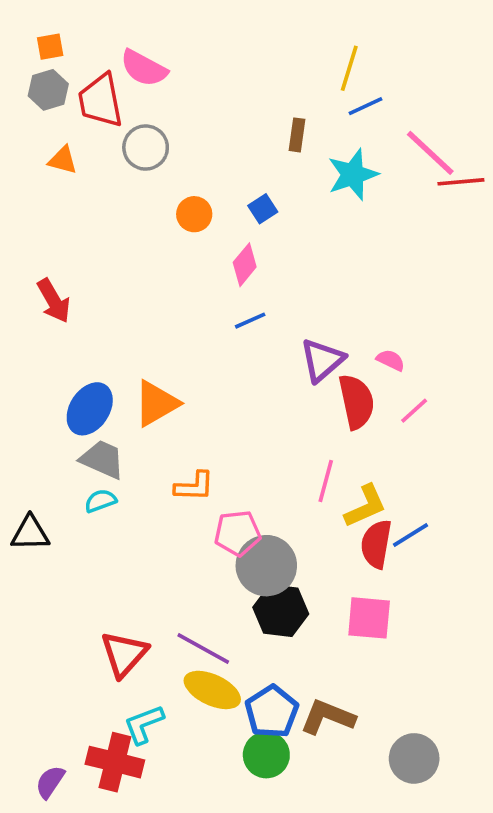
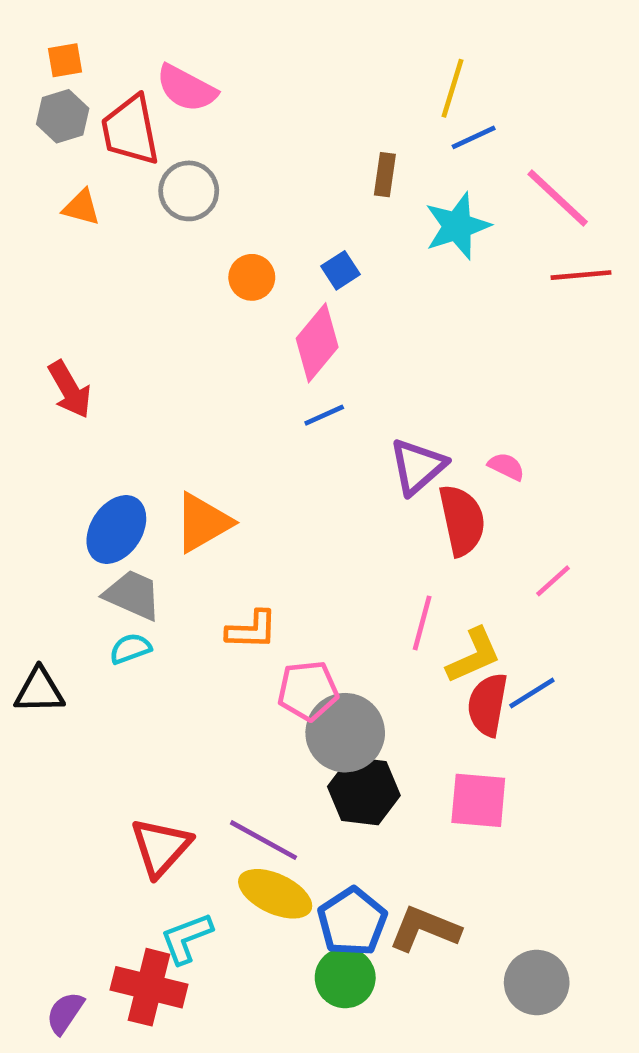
red line: (461, 182) -> (581, 275), moved
pink diamond: (245, 265) -> (317, 343), size x1.4
pink line: (414, 411) -> (553, 581), moved

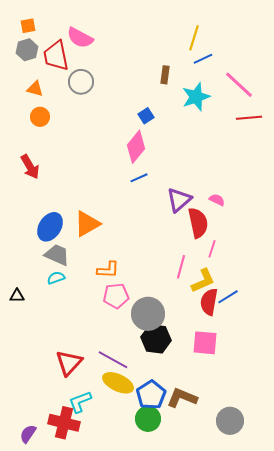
orange circle: (252, 277) -> (40, 117), moved
pink line: (553, 581) -> (212, 249), moved, turned -30
black triangle: (39, 691) -> (17, 296), size x0.7
pink pentagon: (308, 691) -> (116, 296), moved

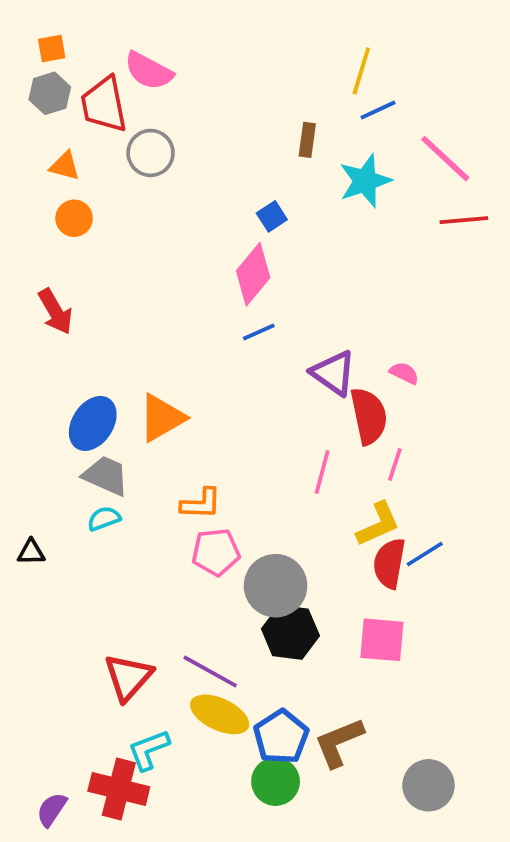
purple triangle: (179, 200) -> (333, 373), turned -44
pink line: (181, 267) -> (322, 472), moved
brown L-shape: (182, 398) -> (339, 742), turned -44

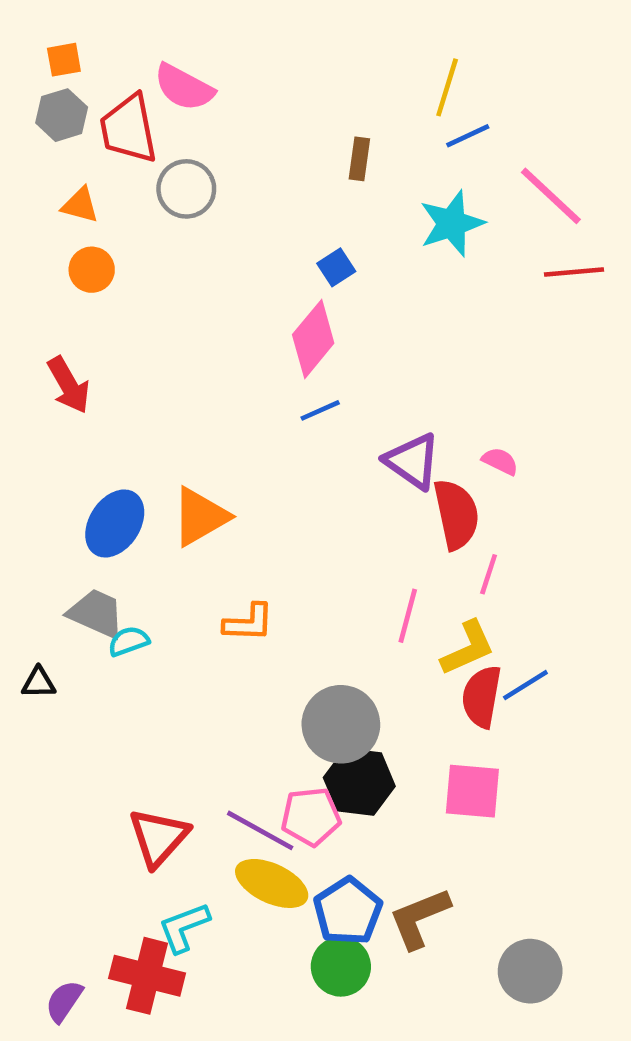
brown rectangle: (307, 140) -> (359, 159), moved
pink line: (322, 472) -> (408, 616), moved
gray trapezoid: (106, 476) -> (96, 613), moved
pink pentagon: (216, 552) -> (311, 817), moved

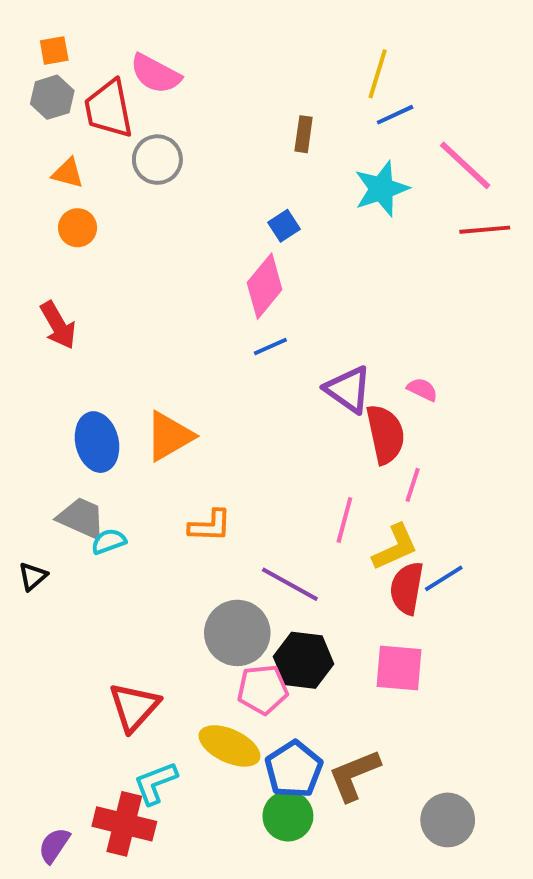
blue ellipse: (115, 523) -> (97, 442), turned -46
black triangle: (39, 683) -> (33, 576), turned -40
gray circle: (341, 724) -> (237, 633), moved
purple line: (260, 830) -> (290, 584), moved

